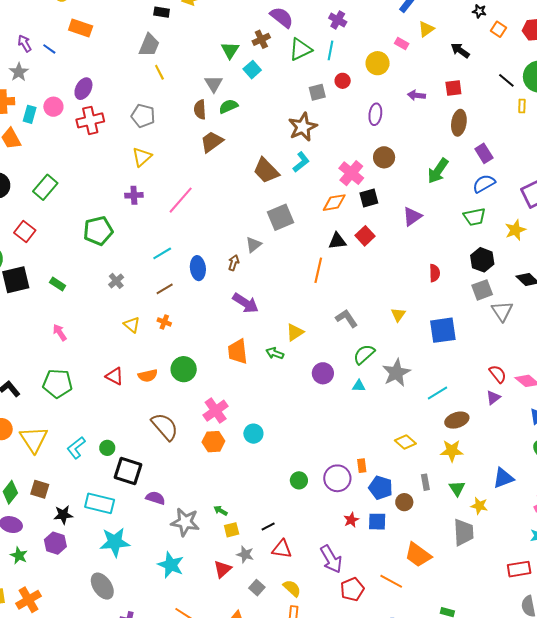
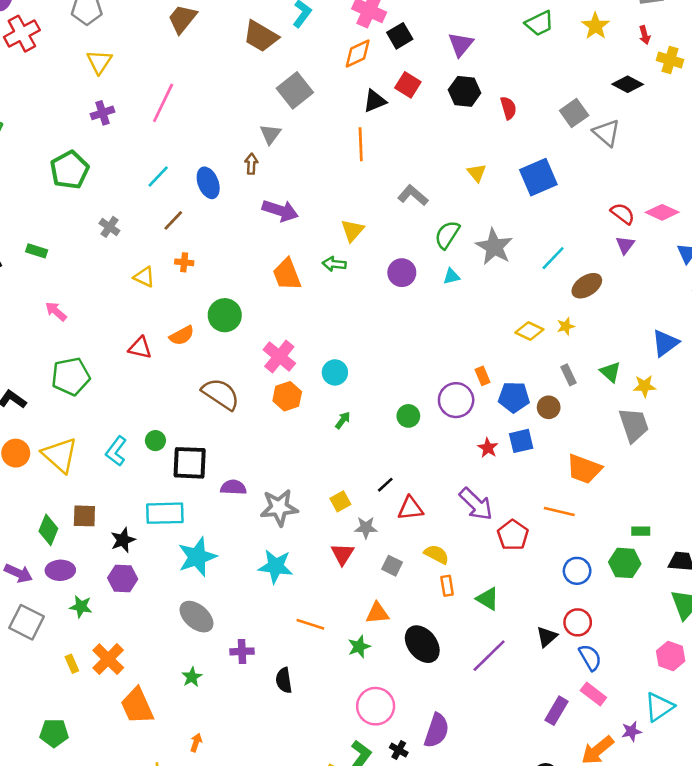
black hexagon: (482, 260) -> (465, 91), moved
yellow star: (452, 451) -> (566, 326), moved, size x0.6
green arrow: (220, 511) -> (343, 420), moved, turned 112

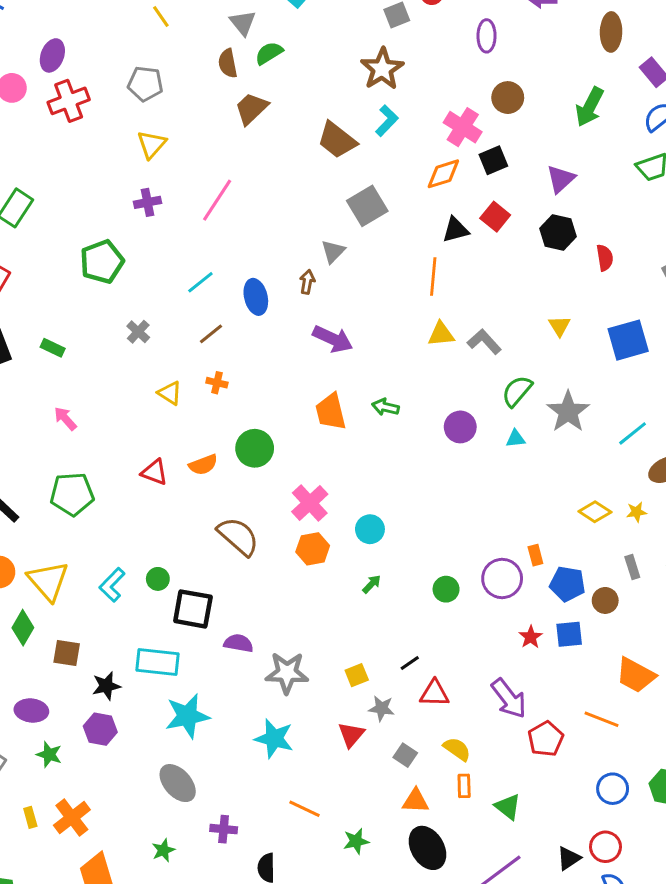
yellow triangle: (352, 230) -> (441, 334), moved, turned 35
green diamond: (48, 530) -> (23, 628), moved
orange triangle: (377, 613) -> (416, 801), moved

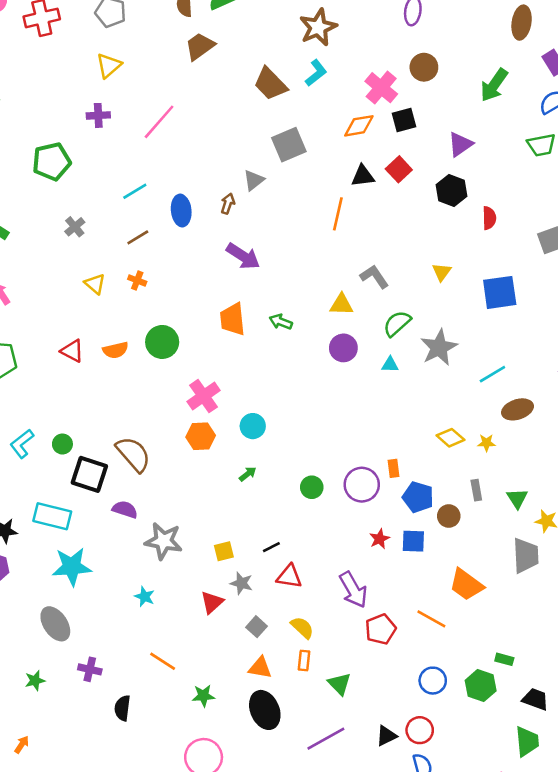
yellow triangle: (441, 334) -> (341, 305), moved
brown semicircle: (238, 536) -> (133, 454), moved
cyan star: (274, 738) -> (145, 597), size x0.6

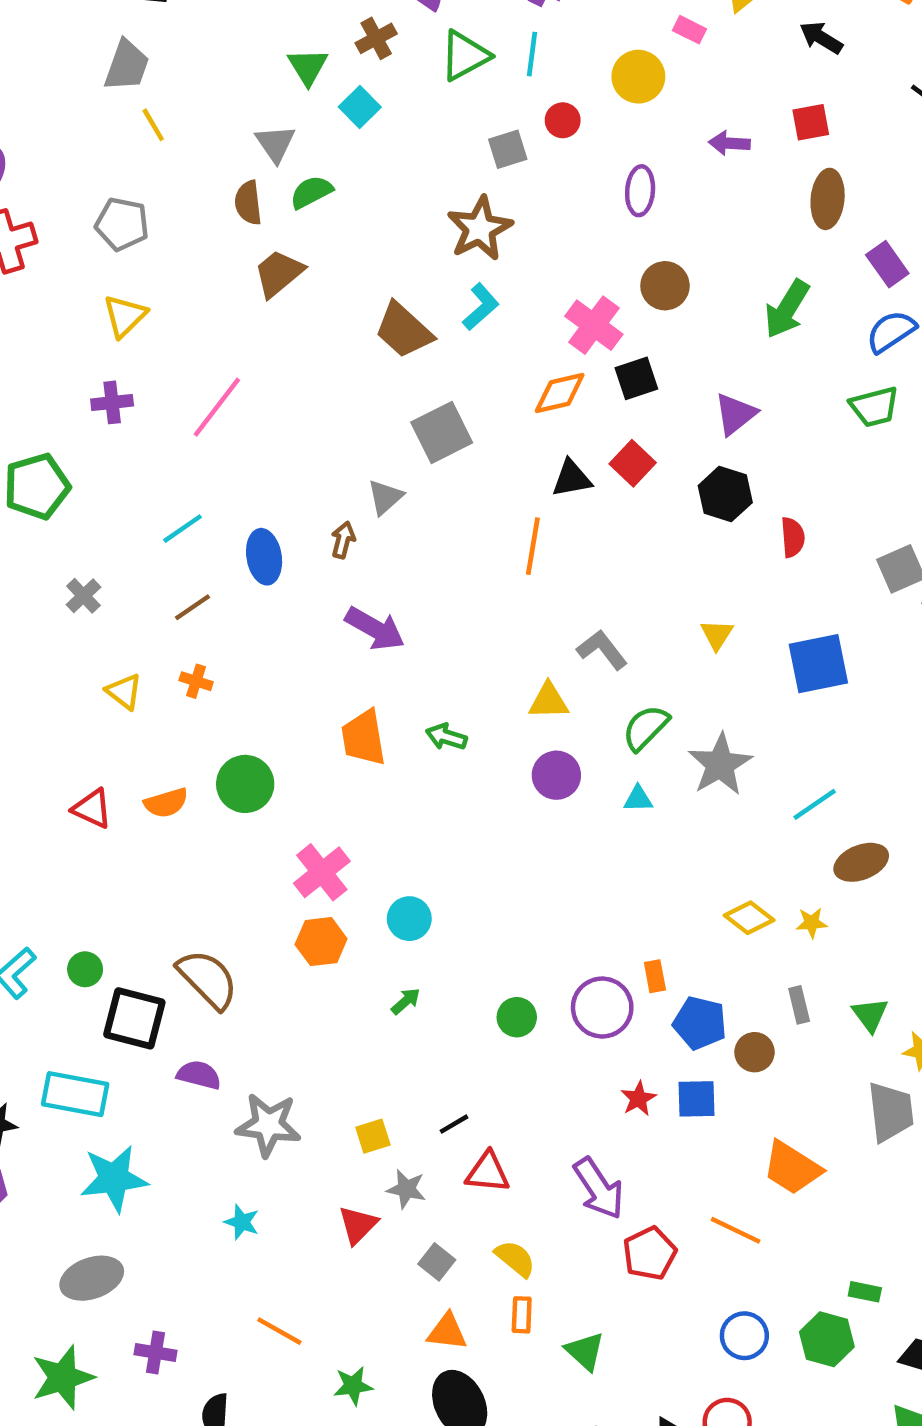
gray ellipse: (55, 624) -> (92, 1278), turned -72
green star: (35, 681) -> (63, 1378), size x1.8

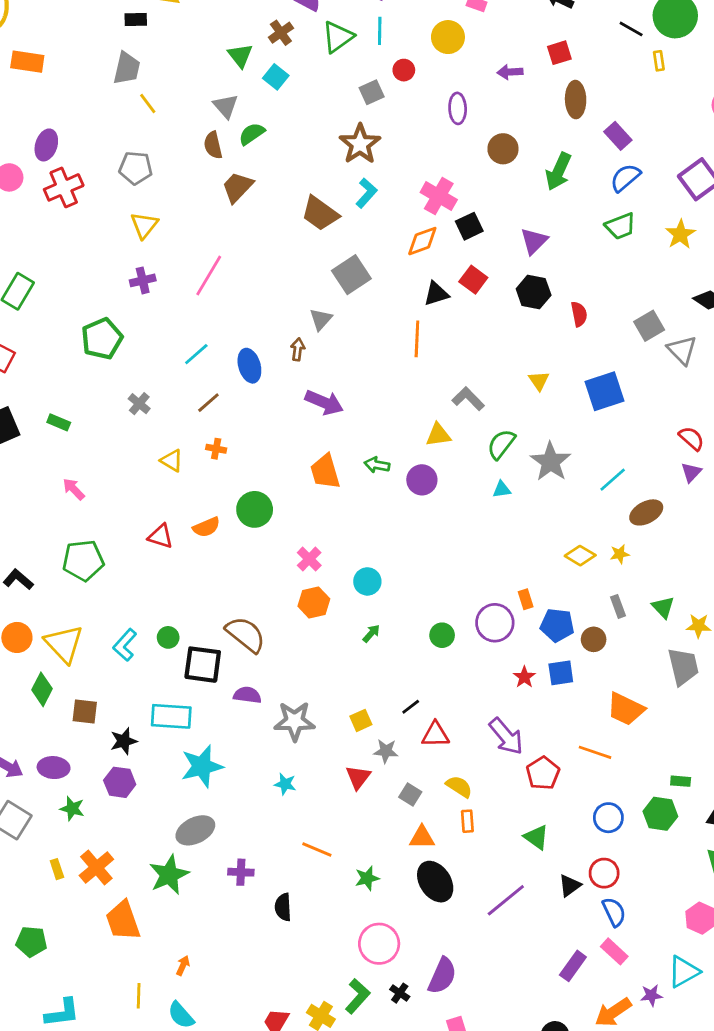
brown circle: (665, 286) -> (503, 149), moved
purple circle: (556, 775) -> (422, 480), moved
pink cross: (322, 872) -> (309, 559), size x0.7
green triangle: (585, 1351) -> (536, 837), moved
green star: (63, 1378) -> (169, 875), moved

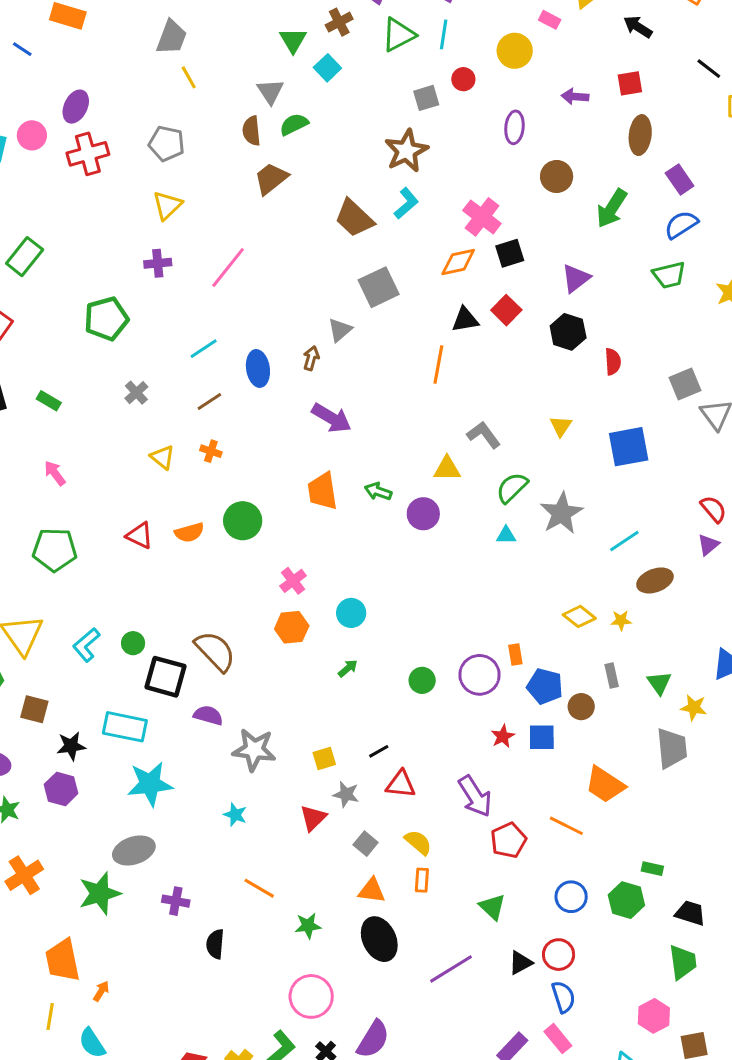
orange trapezoid: (123, 921) -> (63, 960), moved

